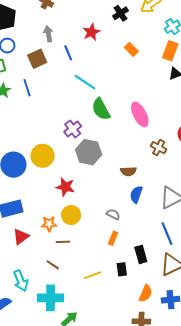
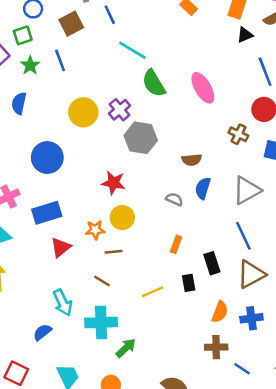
brown cross: (159, 148) -> (238, 134), moved
yellow circle: (43, 156) -> (83, 112), moved
gray semicircle: (113, 214) -> (174, 199), moved

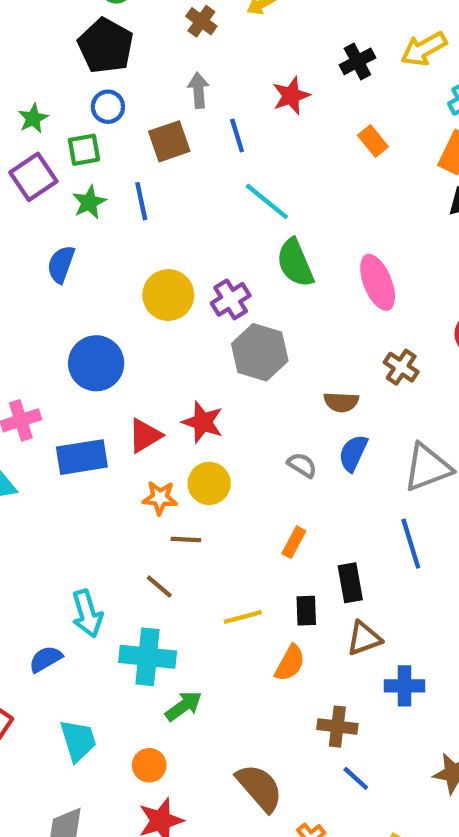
brown cross: (238, 134) -> (401, 367), moved
red triangle: (61, 247) -> (145, 436), moved
brown triangle: (251, 274) -> (364, 638), moved, size x0.7
orange semicircle: (220, 312) -> (290, 663), moved
blue line: (242, 369) -> (356, 778), moved

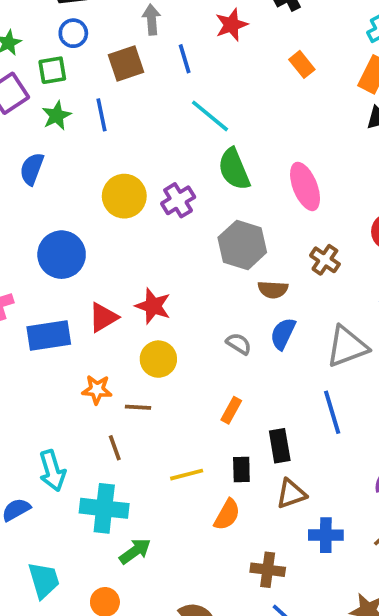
gray hexagon: (260, 352) -> (242, 245), moved
orange star: (160, 498) -> (97, 390), moved
brown line: (159, 587) -> (115, 448), turned 30

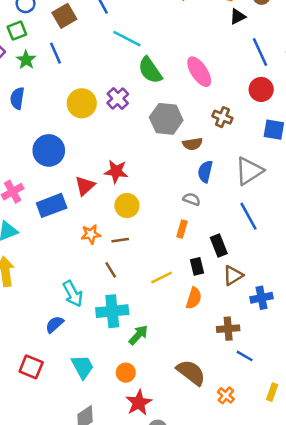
gray semicircle: (239, 344) -> (192, 199), moved

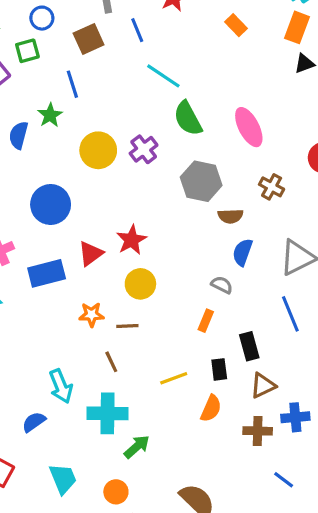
green star: (26, 60) -> (50, 115), moved
red star: (116, 171) -> (132, 240), turned 30
brown cross: (228, 329) -> (258, 431), moved
blue line: (245, 356) -> (284, 480), moved

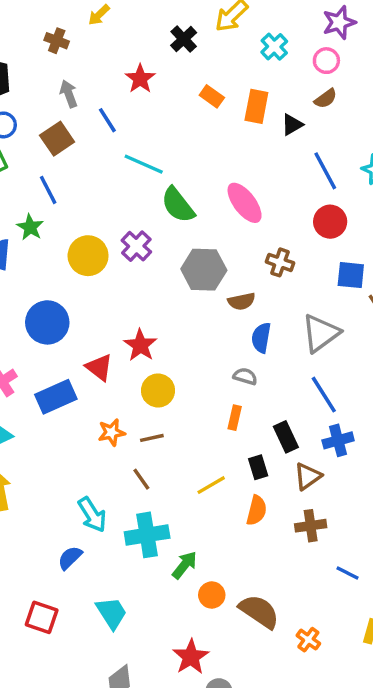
orange rectangle: (297, 27) -> (256, 106), moved
red triangle: (91, 254) -> (99, 367), turned -36
blue cross: (295, 417) -> (338, 440), moved
orange circle: (116, 492) -> (212, 595), moved

